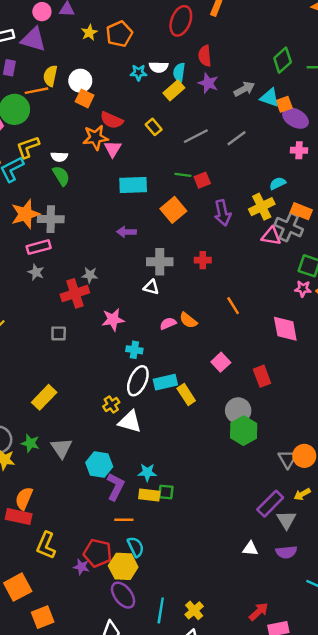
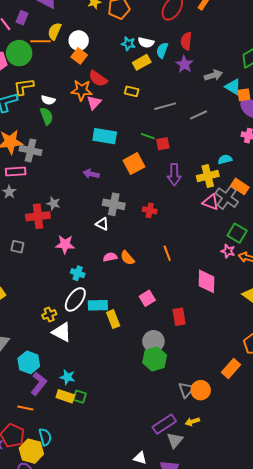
yellow rectangle: (174, 90) -> (142, 62), moved
yellow rectangle: (154, 127) -> (132, 91), turned -48
orange line: (124, 520) -> (25, 408), moved

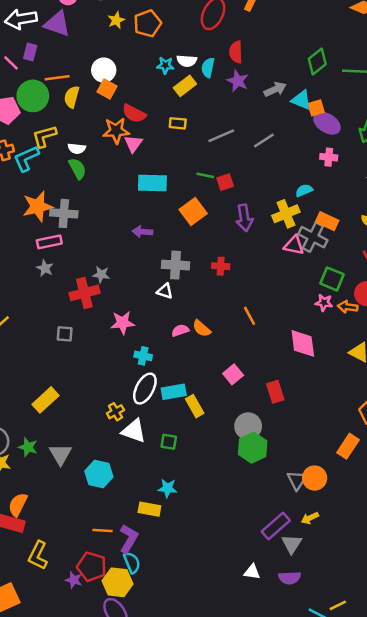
yellow semicircle: (55, 31) -> (72, 97), moved
cyan star: (67, 377) -> (168, 488), moved
purple L-shape: (39, 384) -> (129, 539), moved
green square: (80, 397) -> (169, 442), moved

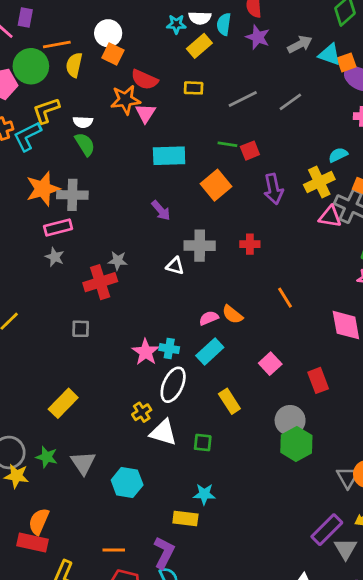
purple arrow: (142, 232) -> (161, 210), turned -132
white triangle: (165, 291) -> (175, 266), moved
pink star: (123, 323) -> (146, 352), moved, turned -30
cyan rectangle: (174, 392) -> (210, 352), moved, turned -30
orange line: (102, 531) -> (114, 550), moved

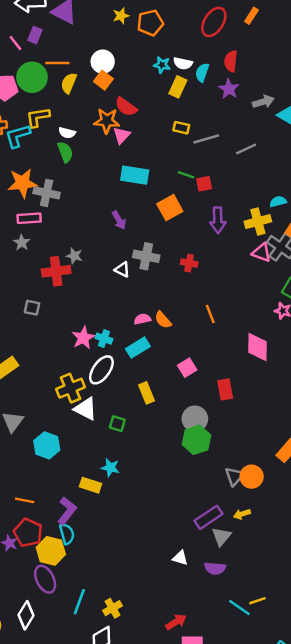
yellow rectangle: (199, 46) -> (178, 87), turned -35
yellow rectangle: (194, 88) -> (181, 128), moved
yellow cross: (142, 412) -> (70, 388), size x1.6

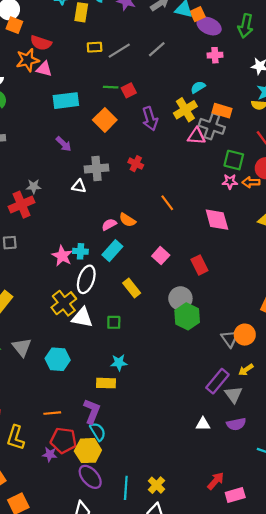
pink triangle: (122, 135) -> (44, 69), turned -42
red cross: (189, 263) -> (136, 164), turned 32

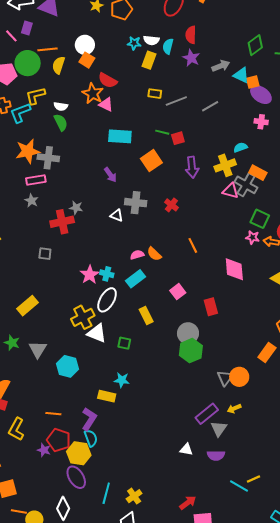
orange star: (28, 60) -> (93, 93), turned 30

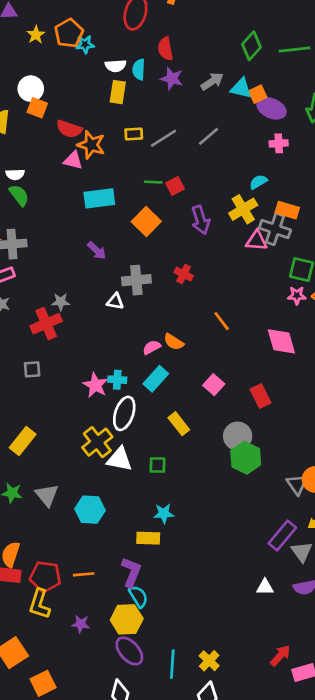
cyan star: (134, 43) -> (85, 44), moved
orange star: (93, 93) -> (91, 145), moved
red pentagon: (59, 440) -> (45, 577), moved

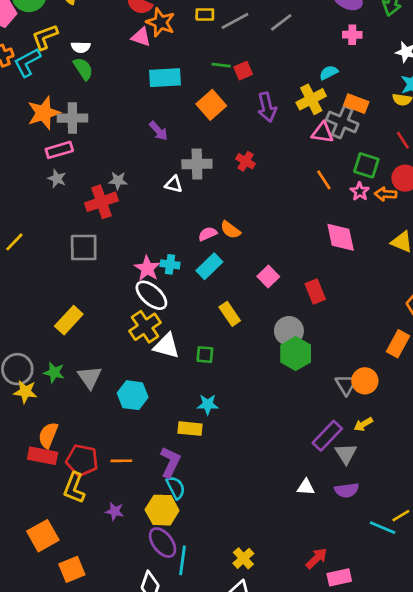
pink star: (297, 295) -> (360, 191), turned 30
orange line: (222, 321) -> (324, 180), moved
gray square: (32, 369) -> (84, 248), size x1.6
white ellipse: (124, 413) -> (151, 295), moved, turned -72
cyan line: (172, 664) -> (183, 560), moved

